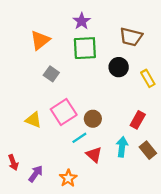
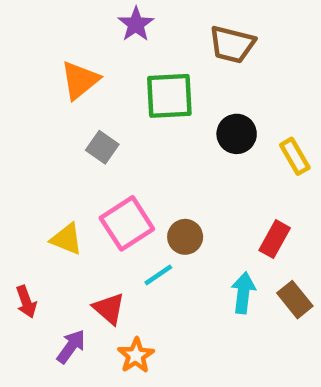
purple star: (82, 21) -> (136, 24), moved
brown trapezoid: (131, 37) -> (232, 44), moved
red triangle: (94, 155) -> (109, 308), moved
red arrow: (13, 162) -> (26, 302), moved

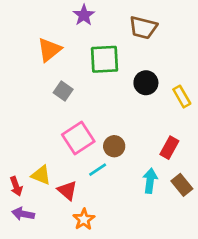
yellow triangle: (66, 239) -> (41, 175), moved
purple arrow: (71, 347) -> (23, 214), moved, turned -115

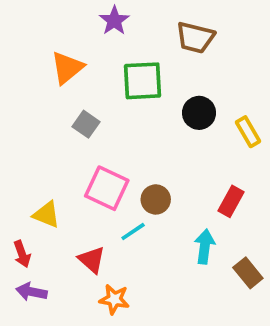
pink square: (78, 138) -> (107, 188), turned -32
yellow triangle: (41, 175) -> (46, 215), moved
brown rectangle: (182, 185) -> (248, 273), moved
orange star: (84, 219) -> (114, 299), turned -30

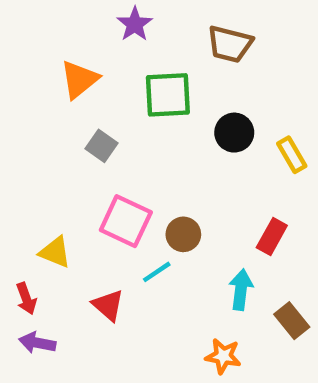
orange star: (114, 299) -> (223, 356), moved

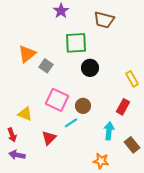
orange triangle: (79, 79) -> (27, 54), moved
black circle: (234, 133) -> (90, 68), moved
yellow rectangle: (292, 155) -> (132, 79), moved
red triangle: (108, 305) -> (49, 138), turned 35

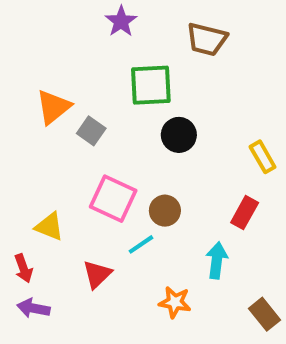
brown rectangle: (132, 145) -> (264, 314), moved
orange star: (101, 161) -> (175, 302), moved

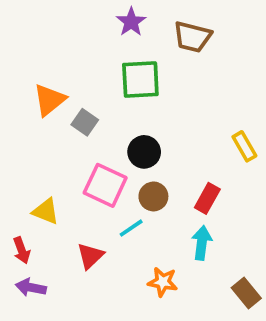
purple star: (121, 21) -> (131, 22), moved
black circle: (179, 135) -> (144, 152), moved
red rectangle: (245, 213) -> (207, 198), moved

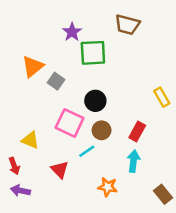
purple star: (131, 22) -> (72, 32), moved
red triangle: (90, 256) -> (60, 170), turned -30

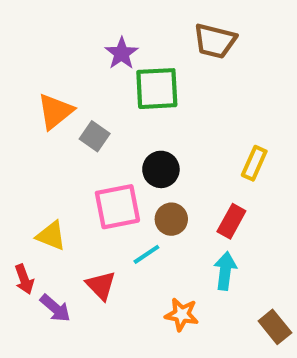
yellow rectangle: (162, 97) -> (254, 163), moved, turned 54
pink square: (70, 123) -> (117, 207), turned -36
purple arrow: (20, 191) -> (55, 308), moved, turned -150

